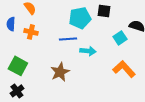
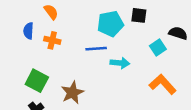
brown star: (60, 72) -> (72, 93), moved

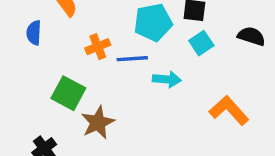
orange cross: (52, 40) -> (98, 47), moved, turned -35
cyan square: (158, 47) -> (201, 43), moved
green square: (37, 81) -> (68, 93), moved

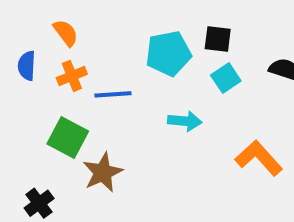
orange cross: (98, 47) -> (72, 76), moved
blue line: (132, 59) -> (113, 94), moved

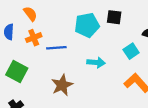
cyan square: (226, 78) -> (131, 51), moved
green square: (68, 138) -> (17, 72), moved
brown star: (103, 172) -> (62, 85), moved

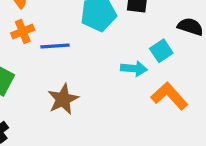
cyan arrow: (96, 62) -> (134, 69), moved

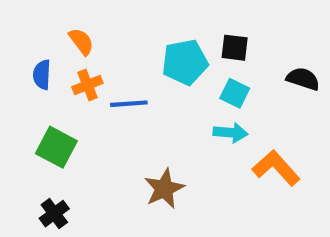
cyan square: (161, 51) -> (235, 93), moved, turned -30
brown star: (63, 99) -> (164, 189), moved

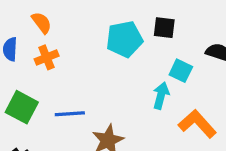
cyan square: (235, 93) -> (181, 71), moved
blue line: (129, 104) -> (70, 114), moved
cyan arrow: (231, 133) -> (161, 96), turned -80

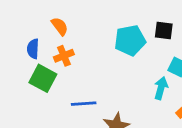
green square: (22, 107) -> (43, 78), moved

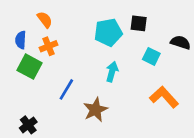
cyan arrow: (161, 88) -> (112, 72), moved
blue line: (84, 104) -> (66, 89), turned -55

